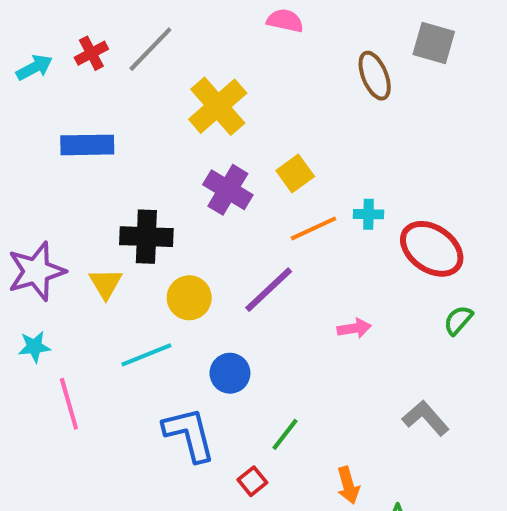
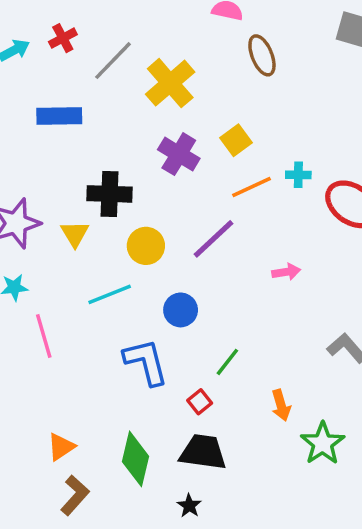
gray line: (150, 49) -> (113, 61), moved
brown ellipse: (375, 76) -> (262, 55), moved

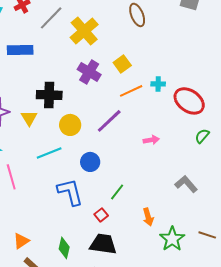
green diamond: (136, 459) -> (64, 248), size x0.7

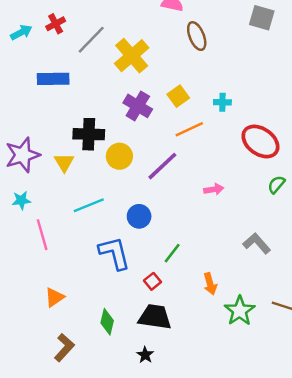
cyan cross: (158, 84) -> (222, 102), moved
yellow circle: (70, 125) -> (119, 156), moved
orange triangle: (21, 241) -> (54, 297), moved

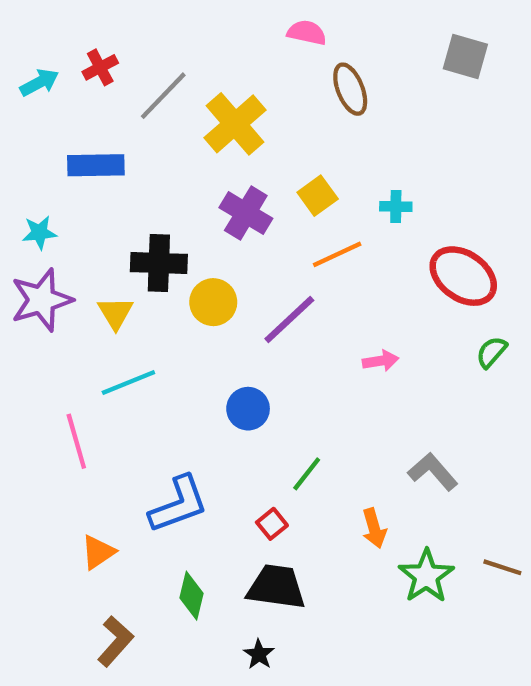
cyan star: (21, 200) -> (39, 233), moved
cyan line: (89, 205) -> (128, 383), moved
gray L-shape: (257, 243) -> (433, 472), moved
blue L-shape: (115, 253) -> (178, 504), moved, turned 84

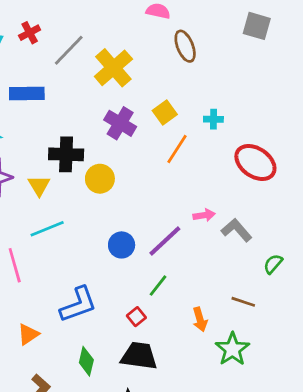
orange line: (337, 254) -> (177, 149), turned -32
purple line: (289, 320) -> (165, 241), moved
green semicircle: (491, 352) -> (273, 264), moved
gray L-shape: (433, 472) -> (236, 230), moved
brown line: (502, 567) -> (243, 302), moved

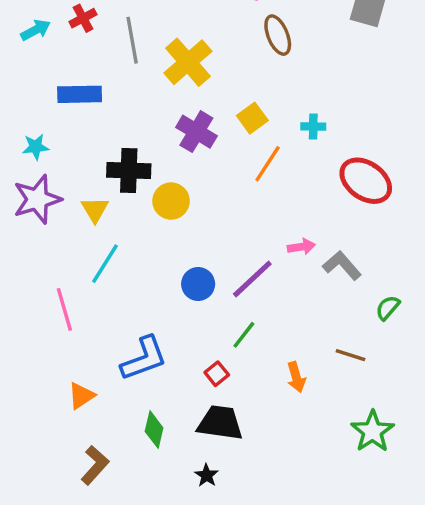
gray line: (69, 50) -> (132, 40), turned -54
cyan line: (47, 229) -> (105, 264), turned -36
green star: (232, 349) -> (373, 431), moved

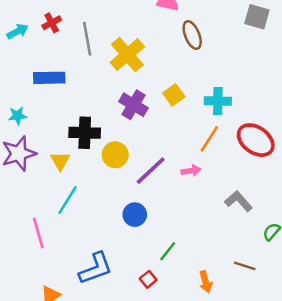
cyan cross: (313, 127) -> (218, 101), size x1.5
orange line: (268, 164) -> (209, 139), moved
pink arrow: (301, 247) -> (191, 171), moved
purple line: (252, 279) -> (151, 171), moved

